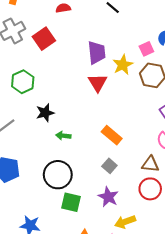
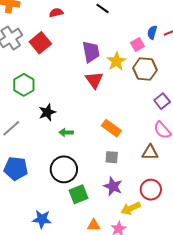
gray square: (109, 166) -> (112, 157), turned -32
red circle: (150, 189) -> (151, 190), moved
green square: (71, 202) -> (78, 194), turned -30

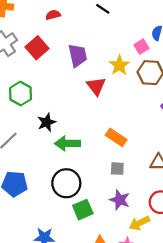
purple trapezoid: (91, 52) -> (78, 55), moved
green arrow: (66, 132) -> (67, 143), size x1.6

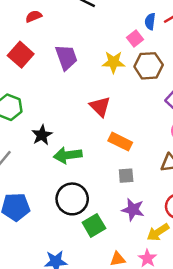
yellow star: (119, 65) -> (113, 62), turned -30
red triangle: (96, 86) -> (100, 107), moved

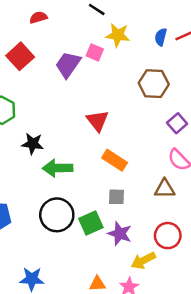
pink square: (135, 38) -> (95, 52), moved, turned -35
purple trapezoid: (66, 57) -> (68, 65), turned -132
yellow star: (113, 62) -> (118, 35), moved
black star: (42, 135) -> (33, 144), turned 30
green square: (94, 225) -> (91, 223), moved

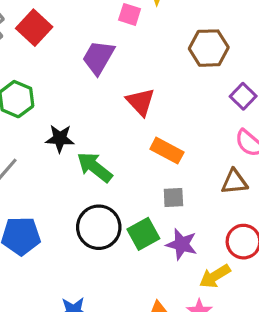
purple trapezoid: (68, 65) -> (98, 57), moved
green arrow: (58, 168) -> (95, 167), turned 44

